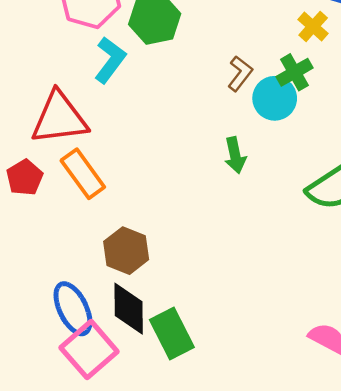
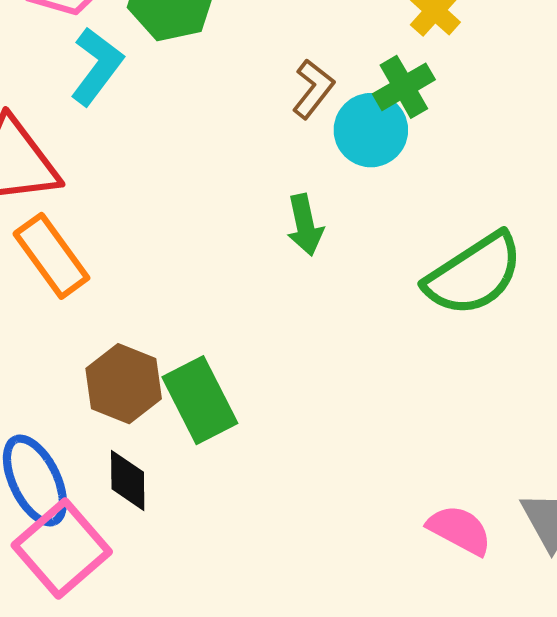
black diamond: (129, 309) -> (128, 480), size x0.7
green rectangle: (172, 333) -> (200, 400), moved

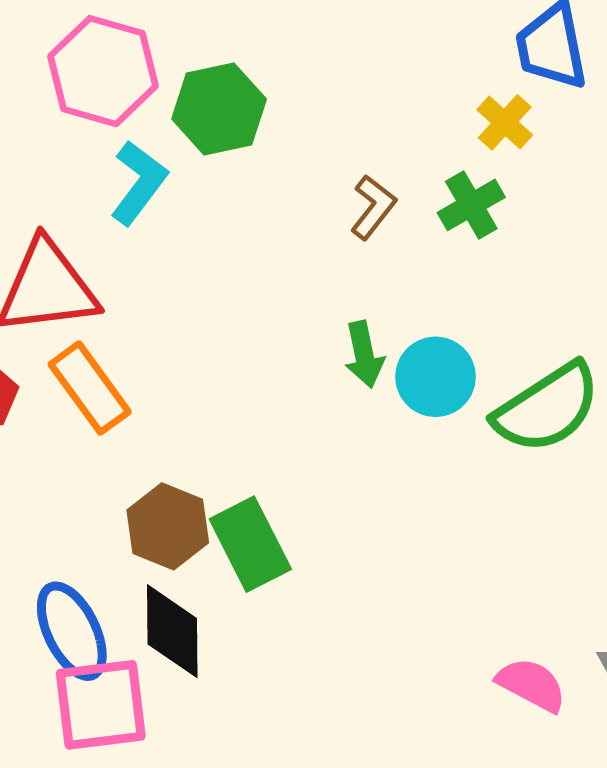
cyan circle: (371, 130) -> (436, 377), moved
black diamond: (128, 480) -> (172, 631), size x1.4
pink square: (62, 549) -> (101, 705), turned 34

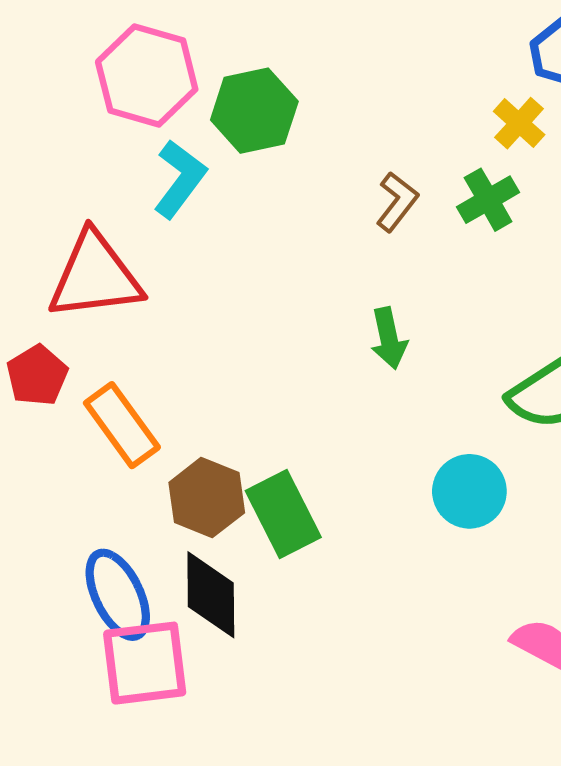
cyan circle: (436, 377) -> (469, 491), moved
orange rectangle: (90, 388) -> (122, 425), moved

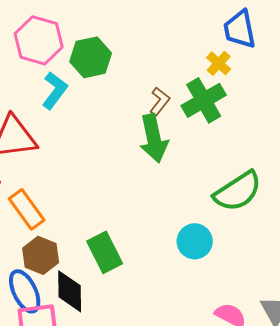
green cross: (488, 200) -> (204, 100), size x1.5
green arrow: (389, 338) -> (154, 138), moved, size x1.6
brown hexagon: (207, 498) -> (41, 255), moved

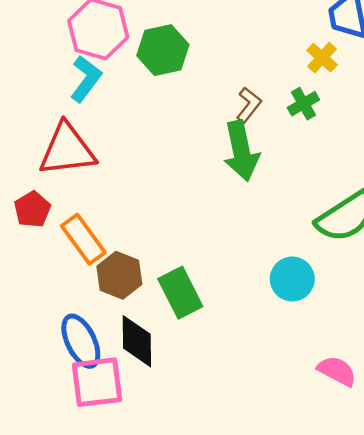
cyan L-shape: (55, 90) -> (86, 79), moved
green cross: (204, 100) -> (303, 104), size x0.6
brown hexagon: (41, 255) -> (119, 275), moved

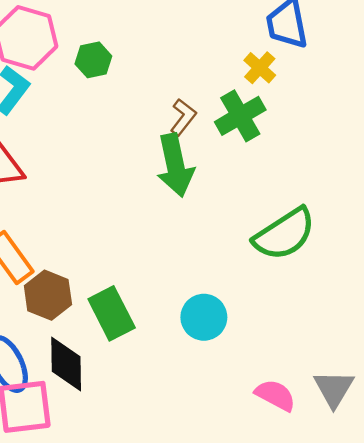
green hexagon: (163, 50) -> (93, 60), size x0.7
green cross: (303, 104) -> (240, 116), size x1.5
cyan circle: (292, 279) -> (204, 317), moved

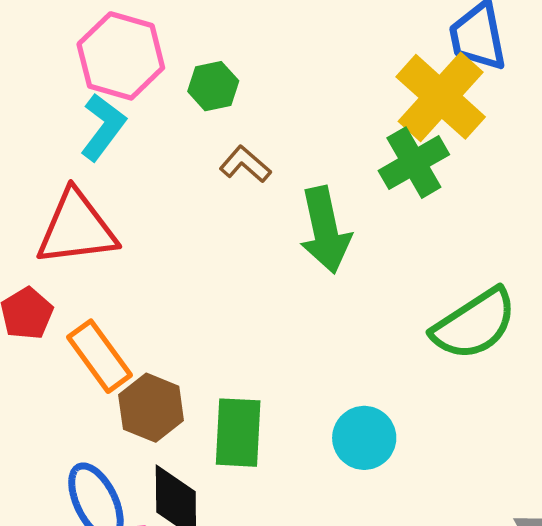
yellow cross: (260, 68) -> (441, 97), size x2.0
brown L-shape: (183, 117) -> (245, 164), moved, turned -87
green rectangle: (112, 313) -> (238, 433), turned 30

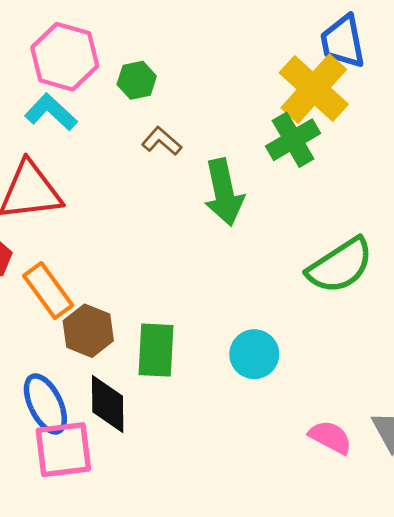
cyan L-shape: (103, 127) -> (51, 112), turned -84

